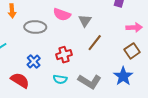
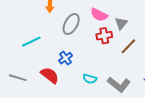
gray ellipse: (35, 27) -> (71, 24), turned -70
red cross: (64, 55) -> (104, 36), moved

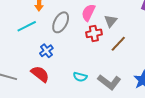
pink semicircle: (99, 15) -> (88, 13), turned 90
cyan line: (31, 42) -> (27, 26), moved
blue cross: (66, 58) -> (46, 51), moved

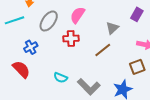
gray triangle: (111, 21) -> (112, 28), moved
red cross: (94, 33) -> (71, 38), moved

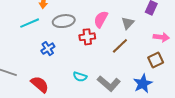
pink semicircle: (77, 15) -> (101, 19), moved
gray ellipse: (49, 21) -> (64, 21), turned 50
red semicircle: (21, 69) -> (40, 84), moved

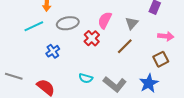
red cross: (87, 37) -> (92, 38), turned -35

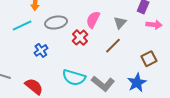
pink arrow: (166, 36) -> (154, 25), moved
cyan semicircle: (86, 78) -> (74, 78), size x1.6

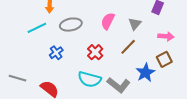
pink arrow: (154, 25) -> (166, 36), moved
red cross: (80, 38) -> (95, 52), moved
blue star: (137, 83) -> (145, 73), moved

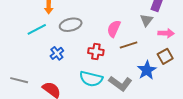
pink semicircle: (108, 21) -> (114, 29), moved
gray triangle: (135, 24) -> (146, 20), moved
brown line: (128, 47) -> (129, 45), turned 30
red cross: (95, 52) -> (96, 52), turned -35

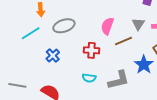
gray triangle: (146, 20) -> (138, 24), moved
cyan semicircle: (91, 79) -> (89, 78), size x0.6
gray L-shape: (120, 83) -> (119, 80), turned -45

